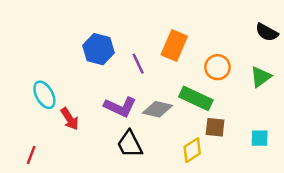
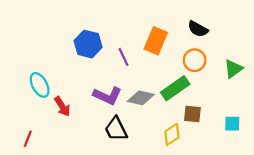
black semicircle: (267, 32) -> (198, 29), moved
green rectangle: (196, 98) -> (175, 88), turned -60

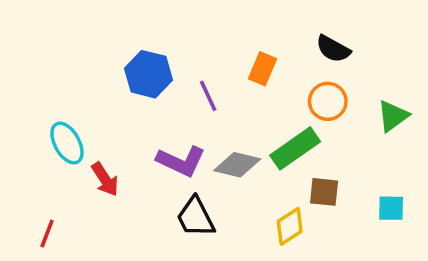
orange rectangle: (156, 41) -> (263, 69), size x0.7

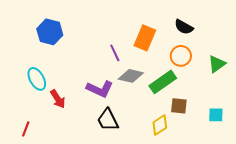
orange rectangle: (263, 69) -> (145, 38), size x1.4
blue hexagon: (148, 74) -> (50, 32), moved
gray diamond: (237, 165) -> (131, 76), moved

